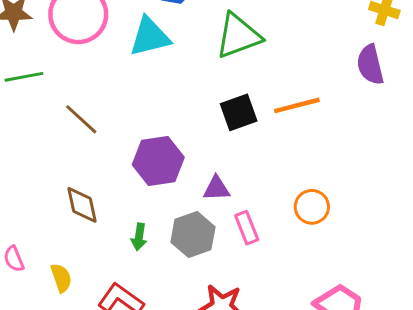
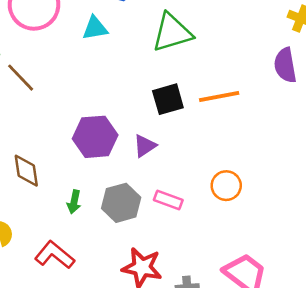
cyan triangle: (150, 37) -> (95, 28), size x0.7
brown line: (81, 119) -> (21, 78), moved
purple triangle: (216, 188) -> (145, 146), moved, turned -35
pink rectangle: (247, 228) -> (168, 200), turned -52

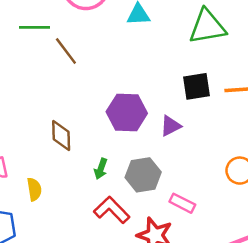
pink rectangle: (168, 200) -> (182, 203), moved
red L-shape: (54, 255) -> (112, 210), moved

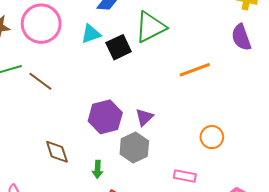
black square: (196, 86) -> (119, 47), moved
gray hexagon: (143, 175) -> (134, 147), moved
pink rectangle: (182, 203) -> (185, 176), moved

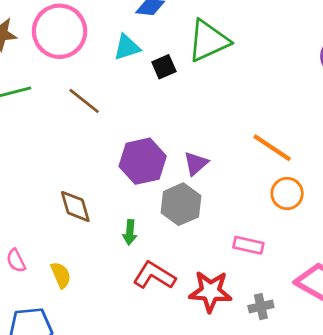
black square: (119, 47) -> (164, 67), size x0.7
orange line: (195, 70) -> (272, 148), moved, turned 52
brown line: (40, 81) -> (84, 101), moved

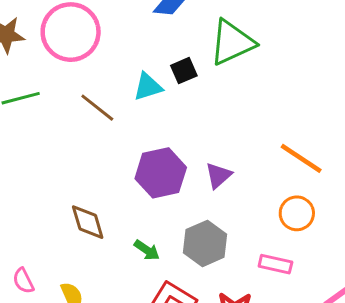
cyan triangle: (127, 47) -> (148, 87), moved
orange circle: (287, 193) -> (297, 213), moved
gray hexagon: (181, 204) -> (205, 243), moved
green arrow: (130, 232) -> (147, 250), turned -60

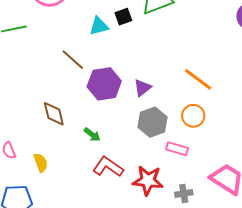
brown line: (97, 108) -> (73, 60), moved
gray hexagon: (205, 243) -> (153, 122), moved

